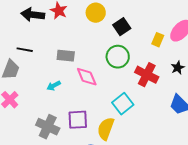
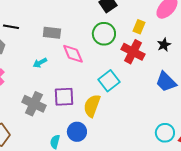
yellow rectangle: (158, 40) -> (139, 27), moved

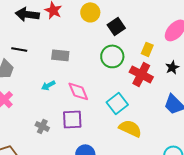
pink diamond: (73, 54) -> (78, 91), moved
gray cross: (34, 104) -> (42, 126), size x0.6
yellow semicircle: (92, 106) -> (130, 128), moved, turned 95

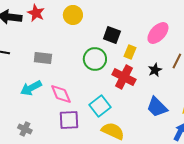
black square: (116, 26) -> (112, 35), moved, turned -36
cyan arrow: (48, 85) -> (31, 88), size x1.5
purple square: (72, 119) -> (69, 120), moved

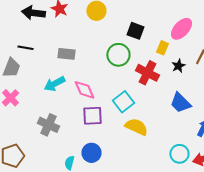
yellow rectangle: (130, 52) -> (162, 48), moved
gray cross: (25, 129) -> (48, 125), size x1.5

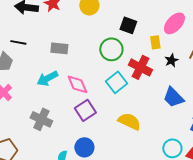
yellow rectangle: (162, 48) -> (155, 42), turned -32
cyan square: (123, 102) -> (116, 82), moved
purple square: (92, 116) -> (85, 110), turned -30

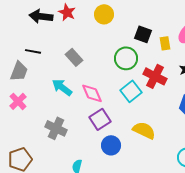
yellow rectangle: (155, 42) -> (165, 43), moved
gray rectangle: (59, 48) -> (74, 57), turned 42
cyan arrow: (47, 78) -> (62, 87), turned 65
blue circle: (84, 147) -> (111, 145), moved

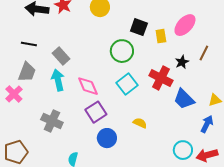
gray rectangle: (74, 57) -> (61, 56), moved
gray trapezoid: (19, 71) -> (27, 72), moved
red cross: (155, 76) -> (161, 78), moved
cyan arrow: (62, 87) -> (58, 80), turned 40
yellow semicircle: (144, 130) -> (140, 123), size x0.6

